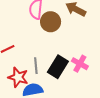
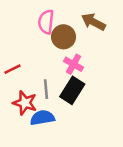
pink cross: (80, 64) -> (73, 64), moved

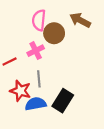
pink cross: (73, 64) -> (36, 51), moved, turned 35
black rectangle: (72, 90) -> (63, 101), moved

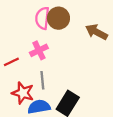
brown arrow: (80, 20) -> (96, 32), moved
brown circle: (54, 33) -> (58, 18), moved

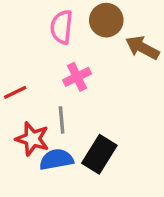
brown circle: (58, 18) -> (106, 20), moved
pink cross: (39, 50) -> (77, 77), moved

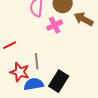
pink cross: (77, 77) -> (55, 25), moved

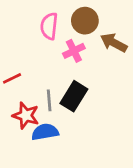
black rectangle: (59, 81) -> (74, 96), moved

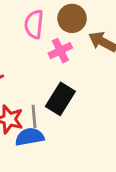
gray line: (49, 100) -> (34, 116), moved

